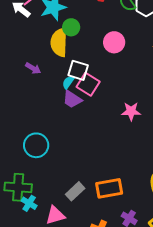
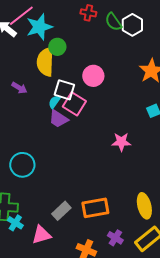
pink circle: (114, 42) -> (93, 76), moved
pink star: (131, 111) -> (121, 142), moved

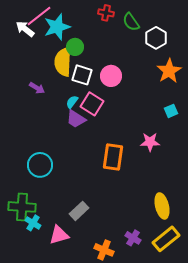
white hexagon: (132, 25) -> (156, 38), moved
white square: (64, 90) -> (82, 75), moved
pink star: (121, 142) -> (150, 142), moved
orange rectangle: (95, 208) -> (113, 157), moved, turned -72

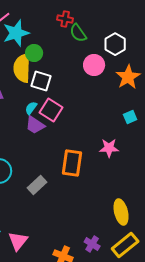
green semicircle: (131, 22) -> (78, 33), moved
pink circle: (111, 76) -> (94, 65), moved
gray rectangle: (79, 211) -> (37, 185), moved
pink triangle: (59, 235) -> (18, 241), turned -35

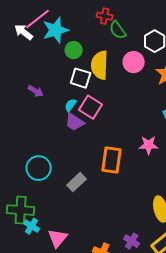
yellow semicircle: (22, 68) -> (100, 65), moved

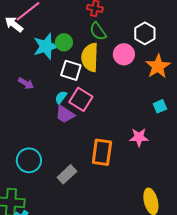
cyan star: (56, 30) -> (46, 46), moved
green semicircle: (118, 30) -> (98, 31), moved

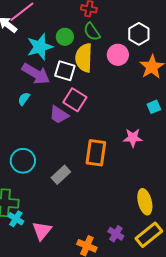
green circle: (64, 42) -> (65, 37), moved
purple arrow: (26, 83) -> (36, 74), moved, size x1.8
cyan semicircle: (61, 97) -> (24, 99), moved

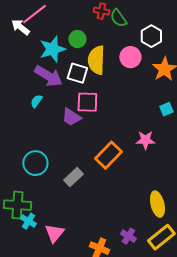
green semicircle: (92, 32) -> (118, 18), moved
pink square: (75, 100) -> (87, 102), turned -30
orange rectangle: (96, 153) -> (108, 155), turned 36

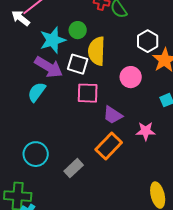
white hexagon: (151, 36) -> (148, 41), moved
pink circle: (130, 57) -> (131, 77), moved
cyan semicircle: (36, 101) -> (37, 92), size x1.5
purple trapezoid: (71, 117) -> (113, 115), moved

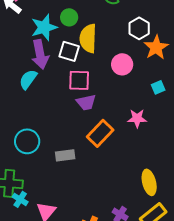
purple arrow: (49, 67) -> (40, 54), turned 48
purple trapezoid: (113, 115) -> (86, 102), moved, turned -45
gray rectangle: (74, 168) -> (65, 155), turned 36

